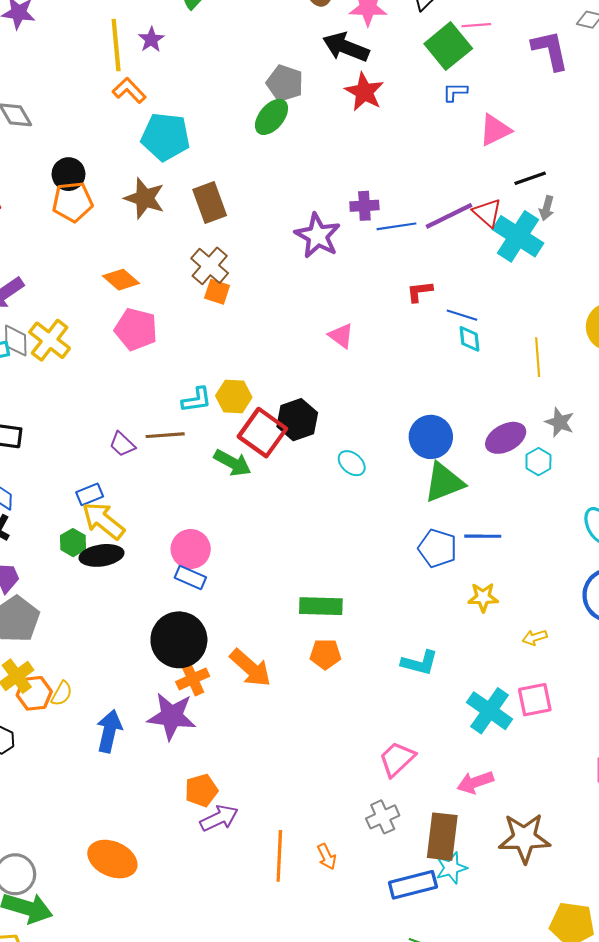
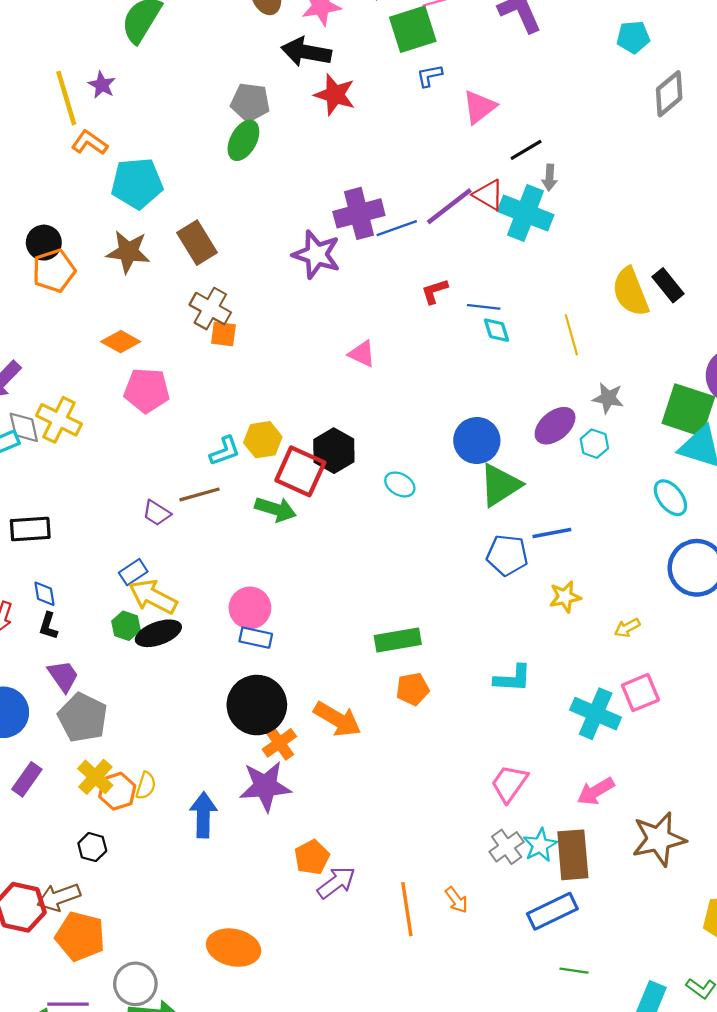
green square: (448, 46) -> (413, 29), turned 33
purple cross: (364, 206) -> (359, 213), size x1.6
cyan star: (451, 868) -> (540, 845), moved

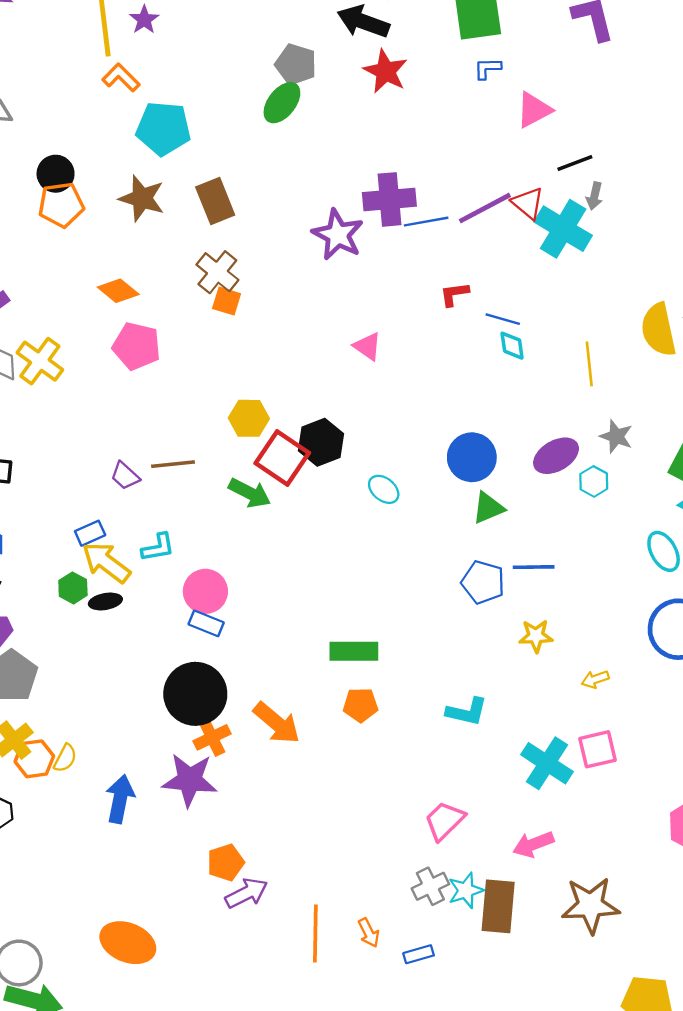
cyan L-shape: (225, 451) -> (158, 547), moved
green triangle: (500, 485) -> (488, 508), size x0.7
black ellipse: (158, 633) -> (105, 602), size x0.7
blue rectangle: (552, 911) -> (419, 954), moved, size x0.6

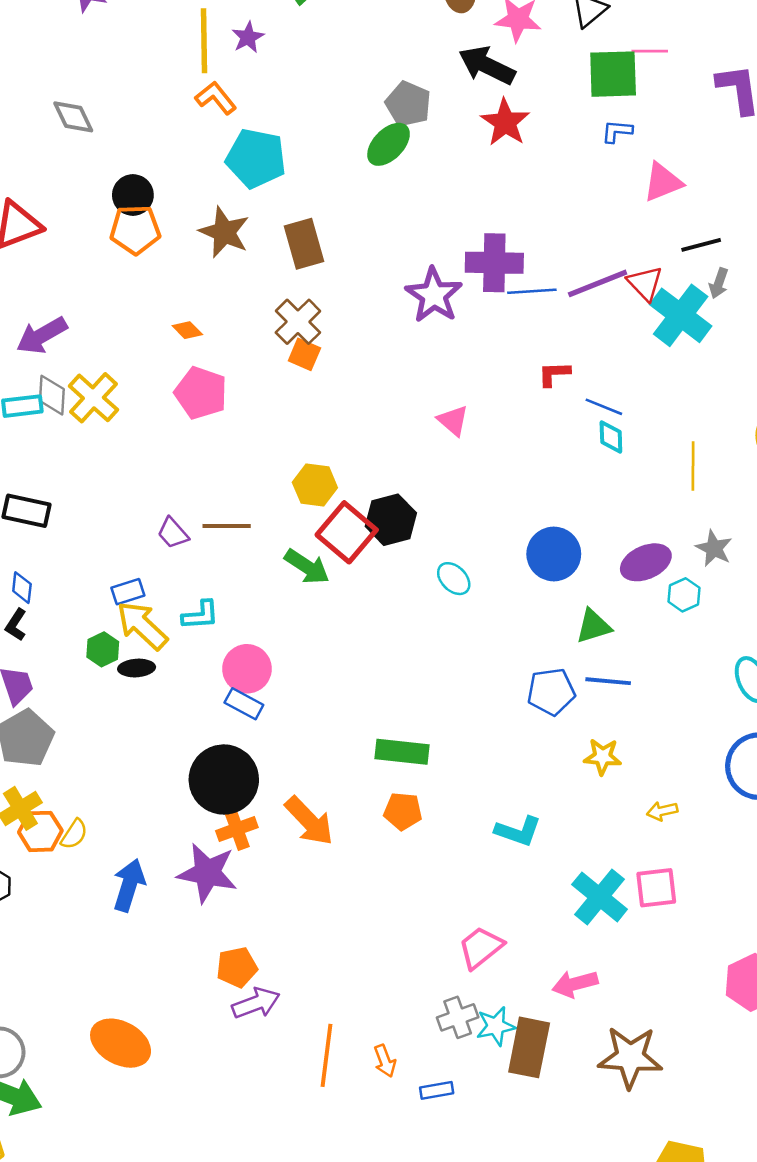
orange diamond: (118, 291) -> (187, 330), size x0.7
green triangle: (488, 508) -> (593, 626), moved
blue pentagon: (483, 582) -> (551, 692), turned -30

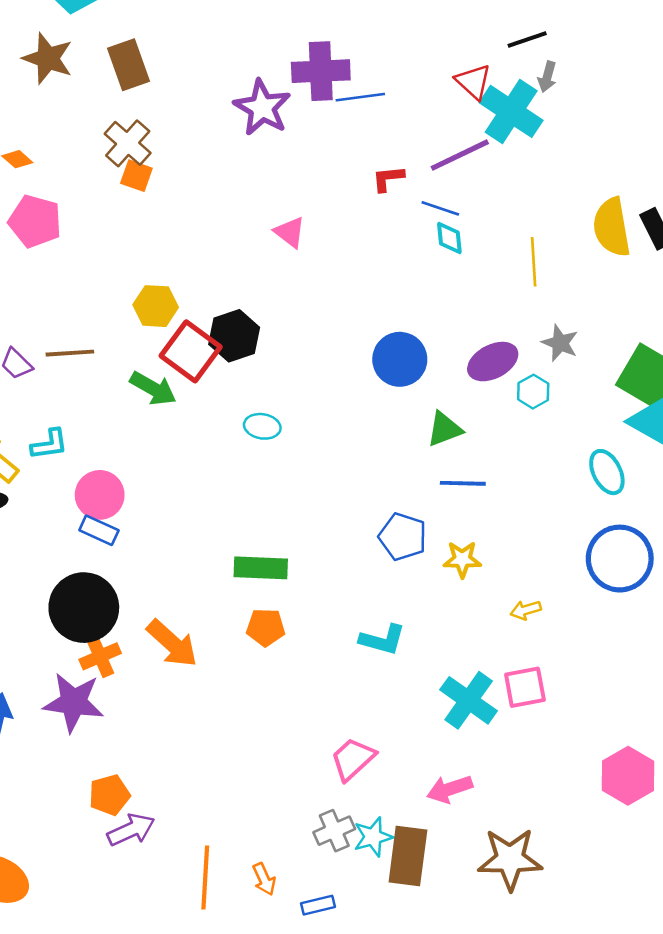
purple line: (598, 283) -> (460, 155), moved
cyan ellipse: (454, 579) -> (262, 426), moved, turned -32
blue pentagon: (551, 692) -> (403, 537), moved, turned 30

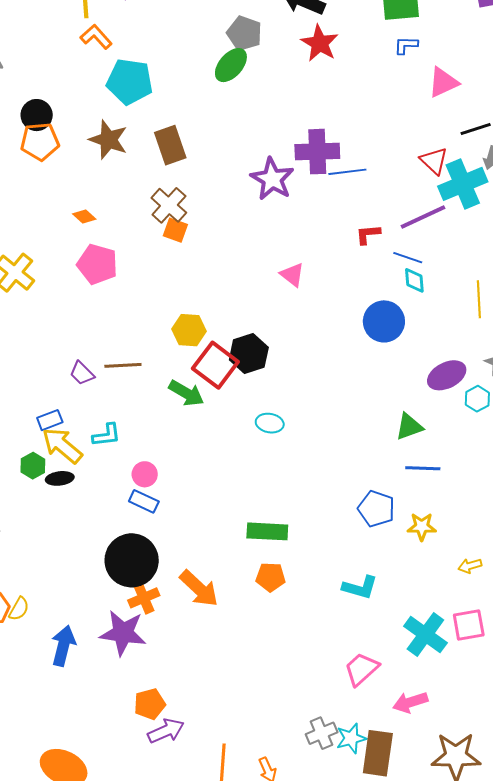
cyan cross: (511, 111) -> (463, 184), turned 33
blue circle: (400, 359) -> (384, 321), moved
pink circle: (100, 495) -> (145, 474), size x0.7
pink trapezoid: (353, 759) -> (361, 669), moved

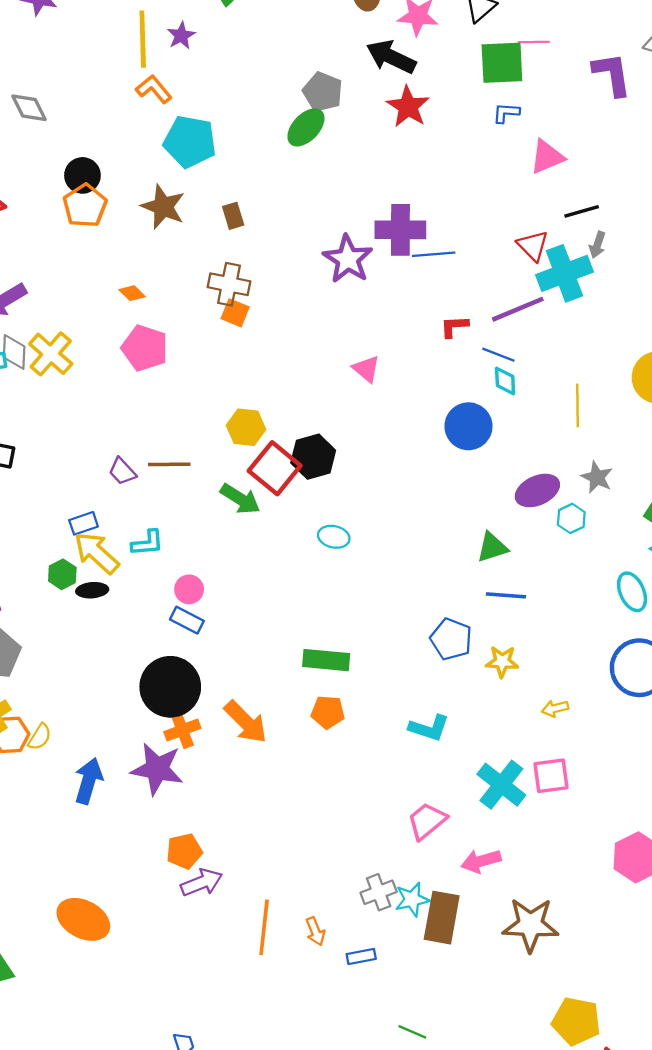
orange pentagon: (40, 142) -> (85, 206), turned -30
brown rectangle: (170, 145) -> (233, 216), size x0.6
brown cross: (169, 205) -> (229, 284), turned -33

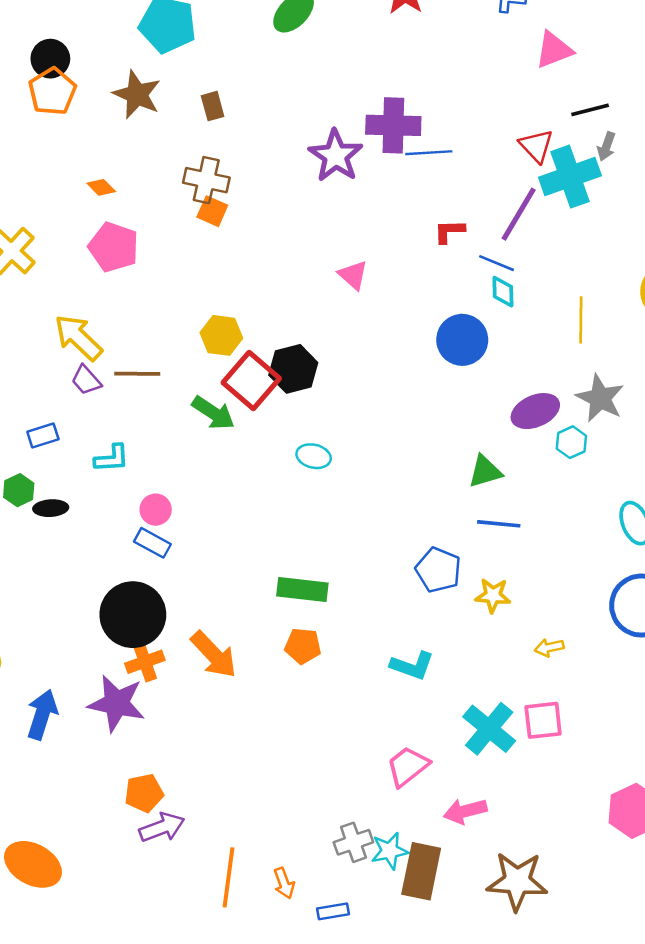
purple line: (518, 309) -> (519, 214), turned -38
gray star: (597, 477) -> (600, 398), size x1.4
yellow arrow: (97, 553) -> (78, 338), moved

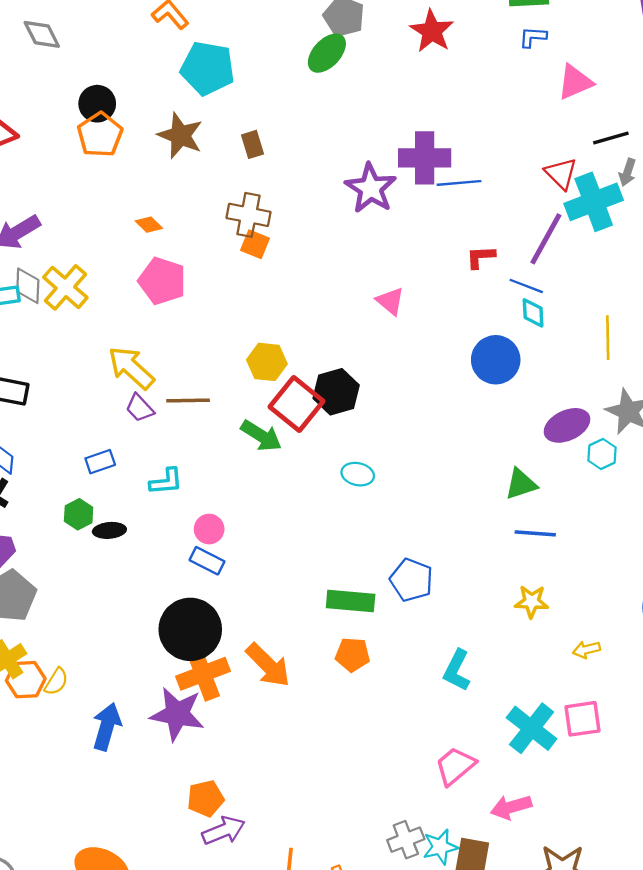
blue pentagon: (438, 570) -> (411, 580), moved
orange cross: (145, 662) -> (203, 674), size x1.4
cyan L-shape: (412, 666) -> (457, 670), turned 99

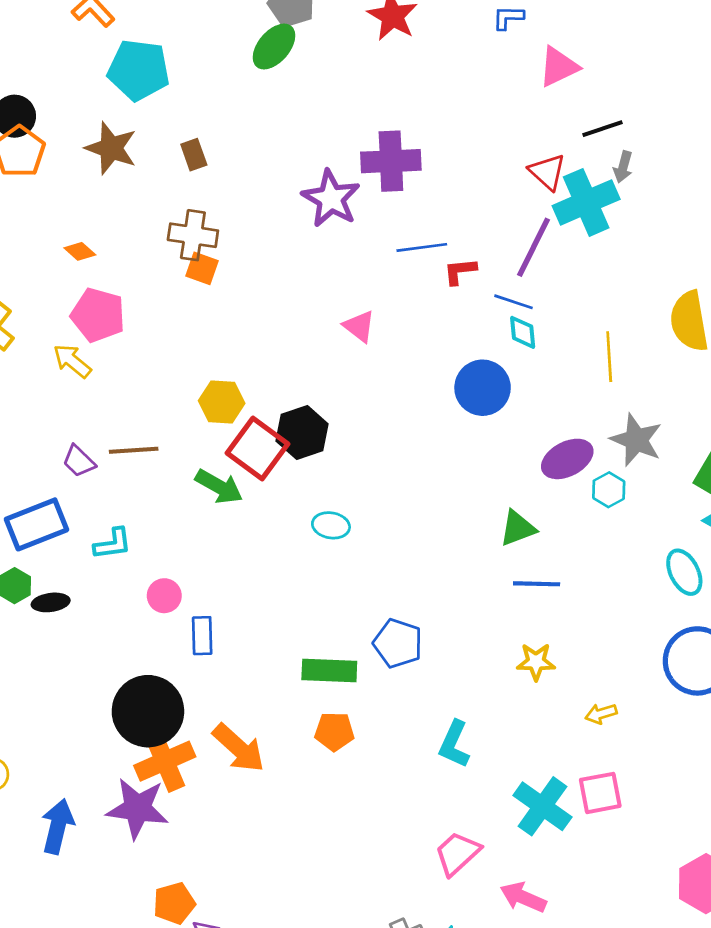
blue line: (459, 183) -> (422, 247), moved
yellow arrow: (131, 368) -> (72, 361), moved, size x0.7
blue rectangle: (100, 462) -> (36, 524), size x1.8
blue rectangle: (207, 561) -> (202, 636), moved, turned 64
pink arrow: (511, 807) -> (523, 897), turned 42

